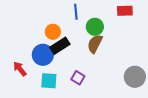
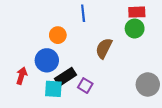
green circle: (95, 27) -> (135, 29), moved
black rectangle: (60, 46) -> (65, 77), moved
red arrow: (20, 69) -> (22, 76), turned 56

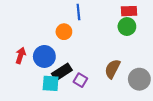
orange circle: (58, 35) -> (64, 32), moved
brown semicircle: (104, 48) -> (112, 69), moved
red arrow: (22, 76) -> (21, 55), moved

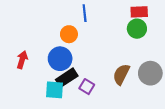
blue circle: (44, 56) -> (60, 59), moved
gray circle: (139, 79) -> (150, 73), moved

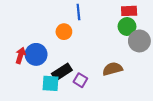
blue circle: (60, 59) -> (36, 54), moved
gray circle: (150, 73) -> (139, 41), moved
brown semicircle: (121, 74) -> (113, 69), turned 48

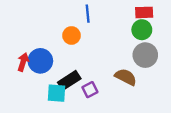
gray circle: (139, 41) -> (145, 55), moved
brown semicircle: (113, 69) -> (126, 77), turned 42
purple square: (80, 80) -> (90, 90), turned 32

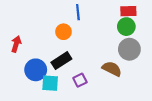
blue circle: (40, 61) -> (36, 70), moved
red arrow: (23, 62) -> (16, 44), moved
black rectangle: (69, 80) -> (61, 61), moved

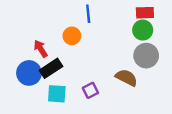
red arrow: (16, 44) -> (41, 49), moved, turned -49
black rectangle: (61, 61) -> (51, 68), moved
blue circle: (36, 70) -> (29, 73), moved

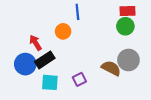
gray circle: (146, 56) -> (128, 60), moved

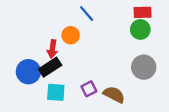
blue line: (77, 12) -> (87, 13), turned -35
red arrow: (36, 43) -> (52, 49), moved, turned -140
brown semicircle: (111, 68) -> (114, 95), moved

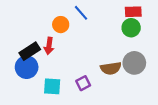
orange circle: (71, 35) -> (61, 25), moved
black rectangle: (50, 67) -> (30, 51), moved
brown semicircle: (114, 95) -> (111, 68), moved, turned 144

